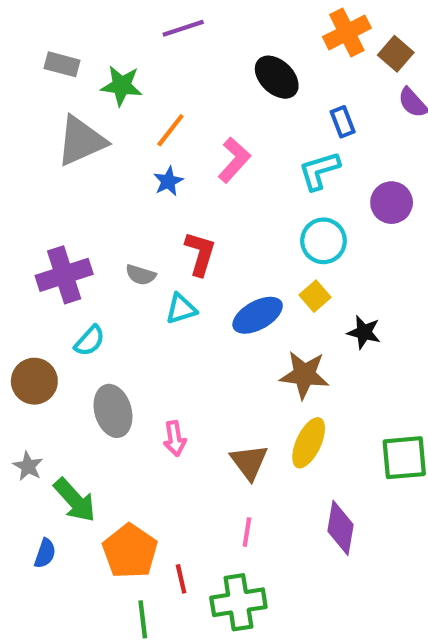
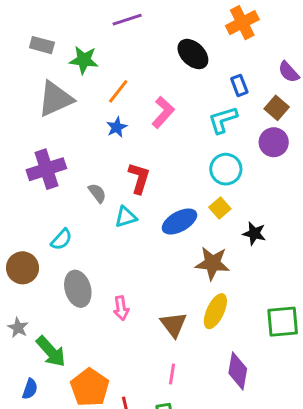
brown square: (396, 54) -> (277, 108), moved
purple cross: (64, 275) -> (46, 169), moved
gray semicircle: (141, 275) -> (97, 193), turned -144

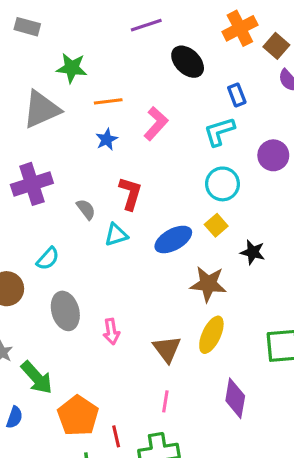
purple line: (127, 20) -> (146, 25), moved
gray rectangle: (42, 45) -> (27, 27), moved
orange line: (118, 91) -> (108, 101), turned 45
brown square: (277, 108) -> (276, 46), moved

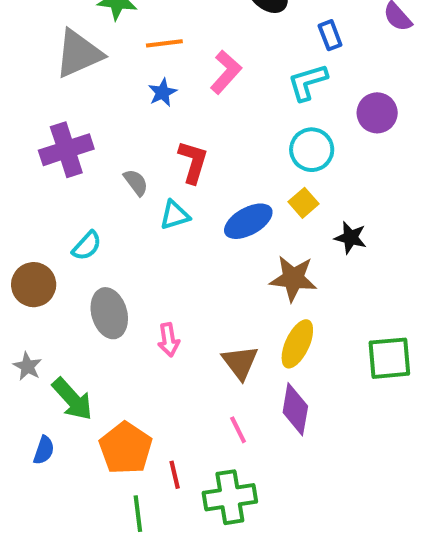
purple diamond: (235, 398) -> (295, 409), moved
pink line: (165, 401) -> (238, 430), turned -35

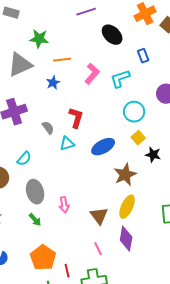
cyan L-shape: (308, 82) -> (120, 79), moved
blue star: (162, 92) -> (53, 83), moved
yellow square: (303, 203) -> (138, 138), moved
brown star: (293, 278) -> (125, 175), turned -30
green arrow: (72, 399) -> (35, 220), moved, size x0.6

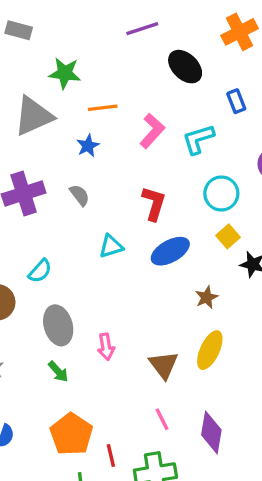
red L-shape: (76, 118) -> (154, 203), moved
gray semicircle: (48, 128) -> (80, 195), moved
brown star: (125, 175) -> (207, 297), size x0.6
purple diamond: (126, 239) -> (211, 432), moved

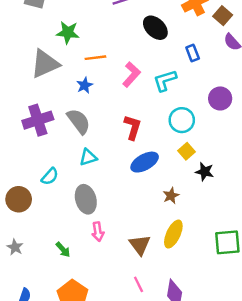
gray semicircle: (80, 195) -> (79, 121), size x1.6
cyan triangle: (111, 246) -> (88, 157), moved
gray ellipse: (58, 325) -> (86, 199), moved

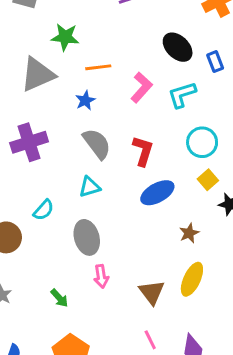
black ellipse: (155, 28) -> (178, 47), moved
gray semicircle: (79, 121) -> (97, 144), moved

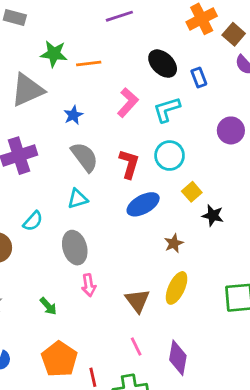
orange line: (98, 67) -> (89, 64), moved
cyan circle: (202, 142) -> (170, 156), moved

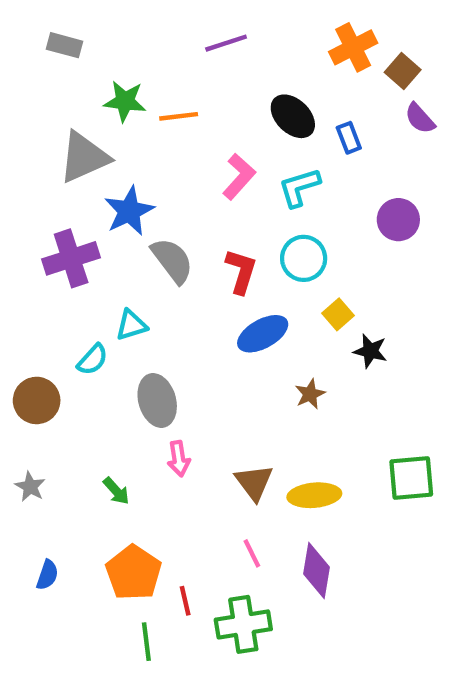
blue star: (73, 115) -> (129, 211), moved, size x1.6
cyan triangle: (78, 199) -> (131, 325), moved
yellow ellipse: (177, 288) -> (314, 495), moved, turned 60

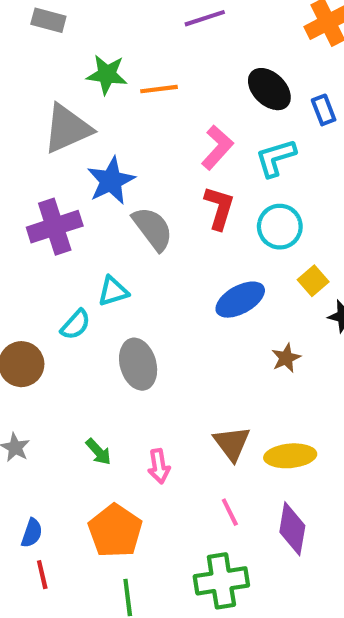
red L-shape: (241, 271) -> (219, 208), moved
pink arrow: (179, 459) -> (159, 466), moved
red line: (185, 601) -> (42, 575), moved

